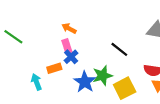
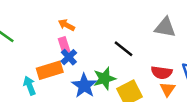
orange rectangle: (54, 68) -> (50, 70), size x1.5

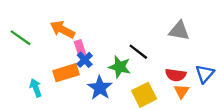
orange arrow: (66, 25) -> (62, 30), moved, size x1.5
green star: (104, 79) -> (120, 67), moved, turned 30
cyan arrow: (30, 86) -> (36, 88), moved

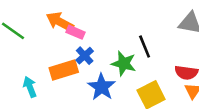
pink rectangle: (80, 48) -> (76, 32), moved, turned -49
black line: (138, 52) -> (145, 47), turned 30

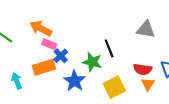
pink rectangle: (76, 32) -> (49, 44), moved

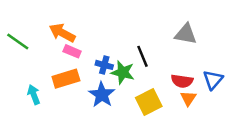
blue cross: (61, 56) -> (104, 65), moved, turned -32

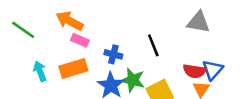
green star: (123, 72) -> (133, 80), moved
blue triangle: (213, 80) -> (213, 70), moved
cyan arrow: (34, 95) -> (40, 71), moved

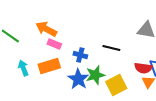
black line: (153, 45) -> (111, 48), turned -54
green star: (133, 80) -> (95, 75), turned -30

